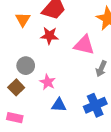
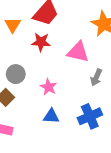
pink star: (48, 82) -> (49, 87), moved

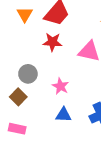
orange triangle: (13, 25) -> (25, 14), moved

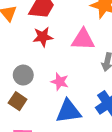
blue triangle: (63, 115) -> (68, 111), size x1.5

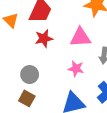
pink star: (60, 82) -> (76, 69), moved

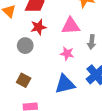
gray circle: (30, 75) -> (25, 46), moved

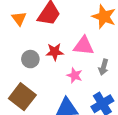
red star: (38, 27) -> (55, 52), moved
brown square: (24, 80) -> (22, 97), size x1.6

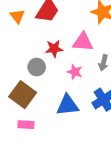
gray circle: (30, 59) -> (37, 67), moved

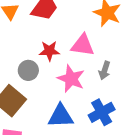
pink star: (75, 72) -> (71, 79), size x1.5

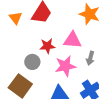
pink star: (71, 79) -> (65, 66), turned -30

